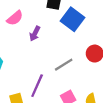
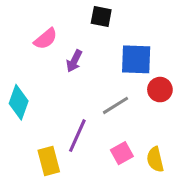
blue square: (73, 19) -> (136, 59), moved, turned -35

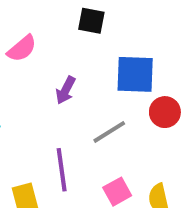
purple arrow: (74, 61) -> (66, 90), moved
purple line: (77, 136) -> (62, 170), turned -32

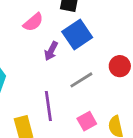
pink semicircle: (22, 49) -> (33, 22), moved
blue square: (135, 74) -> (77, 35), moved, turned -36

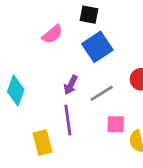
purple arrow: (51, 51) -> (71, 85), moved
pink square: (87, 121) -> (116, 124), moved, turned 30

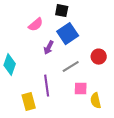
purple arrow: (71, 85) -> (49, 48), moved

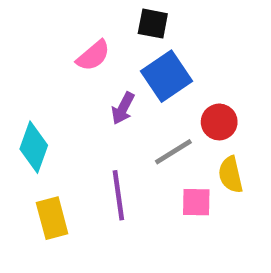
red circle: (99, 57) -> (219, 122), moved
yellow semicircle: (96, 101) -> (231, 175), moved
yellow rectangle: (29, 102) -> (52, 218), moved

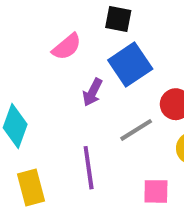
pink square: (196, 202) -> (156, 191), moved

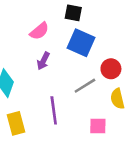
blue square: (130, 65) -> (81, 43), turned -32
purple arrow: (92, 92) -> (43, 61), moved

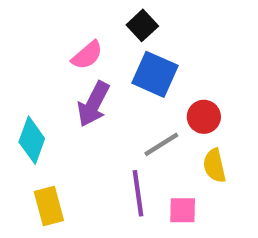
black square: (73, 13) -> (142, 25), turned 36
purple arrow: (43, 61) -> (93, 104), size x1.5
purple line: (54, 110) -> (138, 193), moved

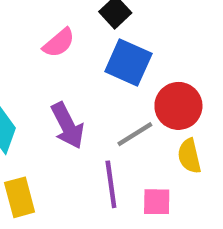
purple arrow: (93, 104) -> (67, 126), moved, turned -54
red circle: (204, 117) -> (178, 106), size x1.4

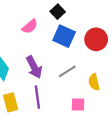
red circle: (178, 106) -> (96, 39), moved
purple line: (111, 184) -> (37, 97), moved

